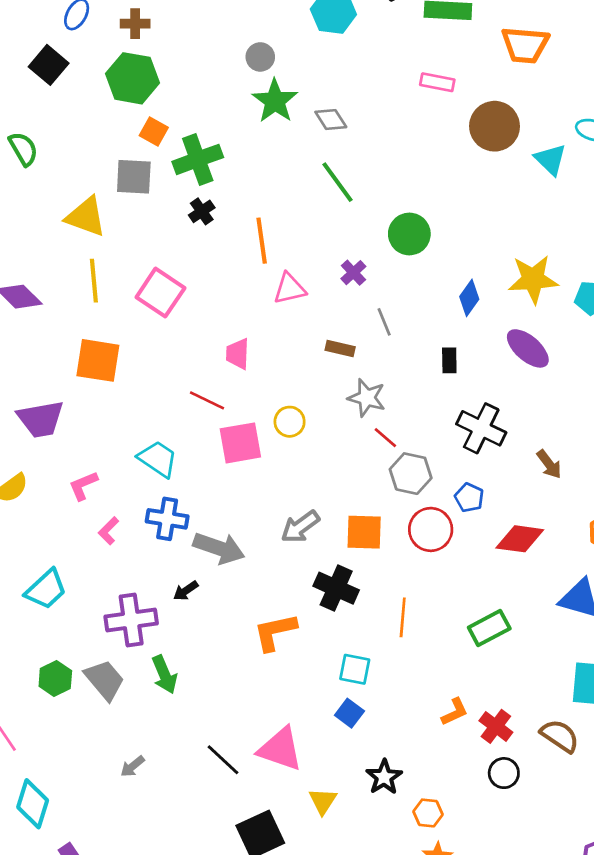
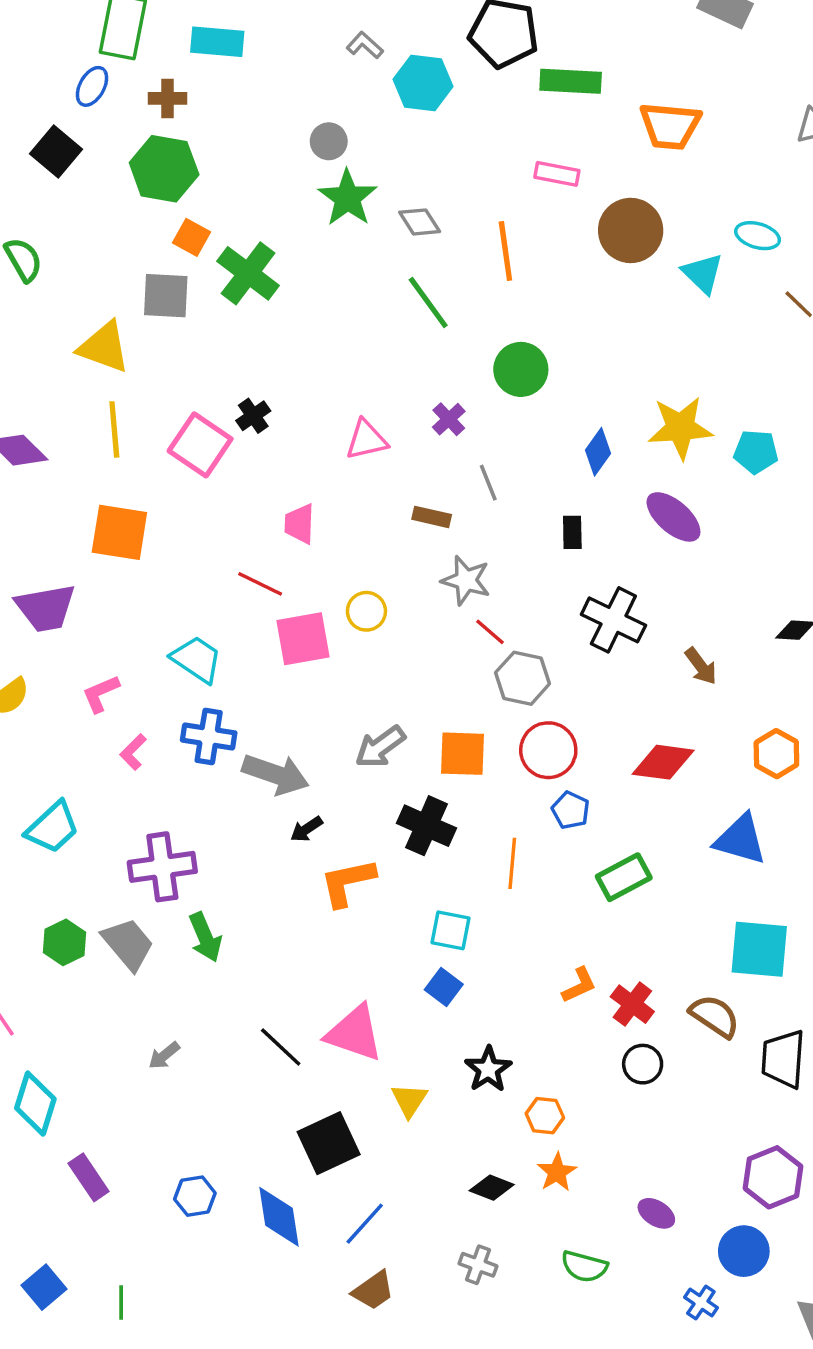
green cross: (198, 159) -> (248, 273), turned -33
black cross: (202, 211) -> (253, 416), moved
orange line: (262, 241) -> (505, 251), moved
blue pentagon: (469, 498) -> (571, 810), moved
black arrow: (186, 591) -> (306, 829), moved

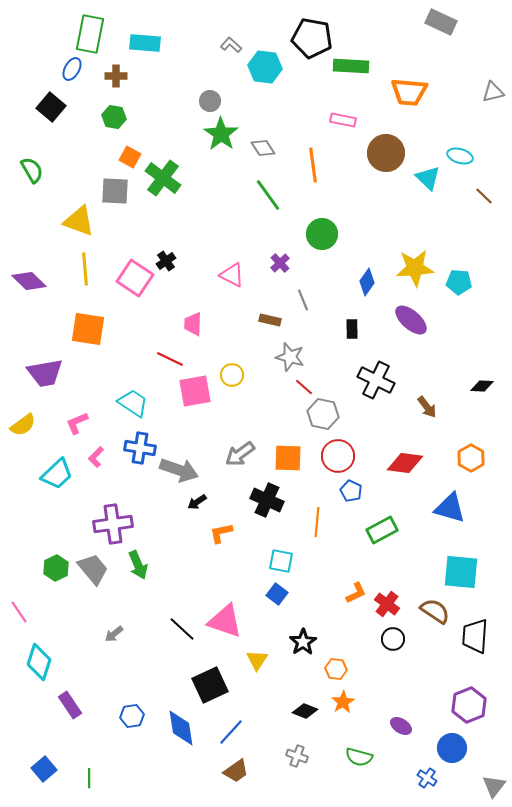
green hexagon: (164, 169) -> (114, 117), size x0.6
pink triangle: (366, 440) -> (232, 275), turned 40
cyan trapezoid: (53, 827) -> (57, 474), moved
orange L-shape: (348, 882) -> (221, 533), size x0.7

